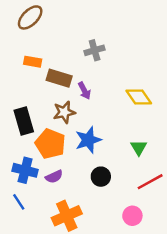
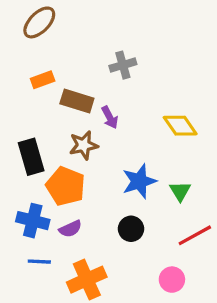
orange rectangle: (33, 62) -> (43, 80), turned -30
blue star: (88, 140) -> (139, 181), moved
blue line: (19, 202) -> (39, 262), moved, turned -54

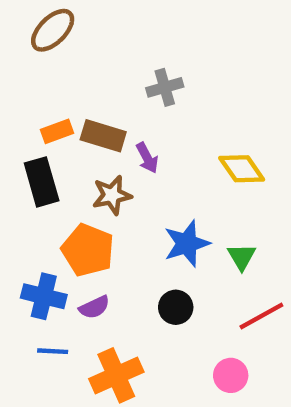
orange rectangle: (43, 80) -> (57, 131), moved
black rectangle: (31, 157) -> (42, 182), moved

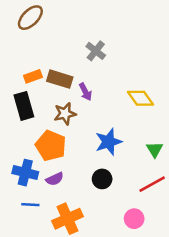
gray cross: (165, 87) -> (96, 51), turned -36
green triangle: (242, 257) -> (155, 149), moved

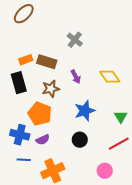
purple arrow: (85, 92) -> (76, 77), moved

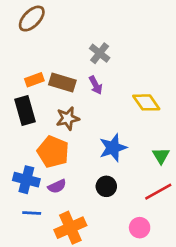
purple arrow: (76, 77) -> (96, 85), moved

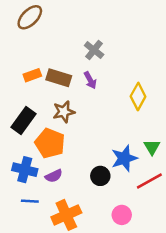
yellow diamond: (146, 102) -> (138, 97), turned 64
black rectangle: (25, 110) -> (23, 121), moved, turned 52
blue star: (113, 148) -> (124, 158), moved
pink circle: (140, 228) -> (122, 215), moved

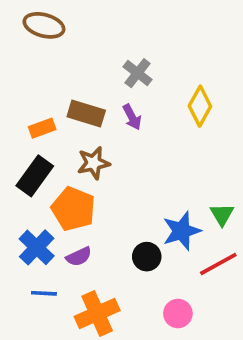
brown ellipse: (30, 17) -> (44, 25), turned 60
orange rectangle: (32, 75) -> (42, 128), moved
yellow diamond: (138, 97) -> (200, 106), moved
blue cross: (25, 170) -> (37, 247), turned 30

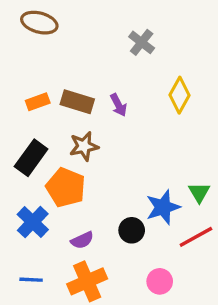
gray cross: (138, 73) -> (142, 42), moved
orange rectangle: (42, 128) -> (38, 102), moved
purple semicircle: (79, 257) -> (82, 240), moved
blue line: (44, 293) -> (31, 280), moved

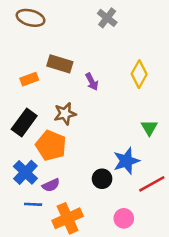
gray cross: (142, 42) -> (107, 18), moved
brown rectangle: (77, 102) -> (60, 64), moved
green triangle: (199, 192) -> (149, 128), moved
purple semicircle: (82, 240) -> (51, 185), moved
blue line: (31, 280) -> (33, 204), moved

